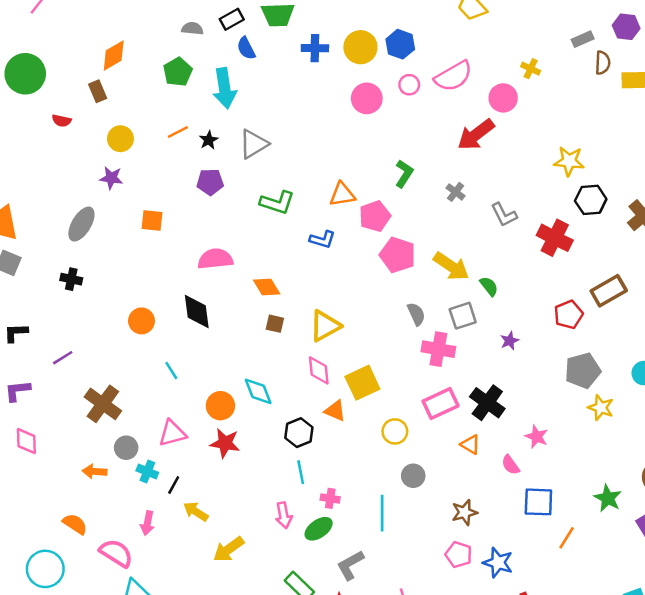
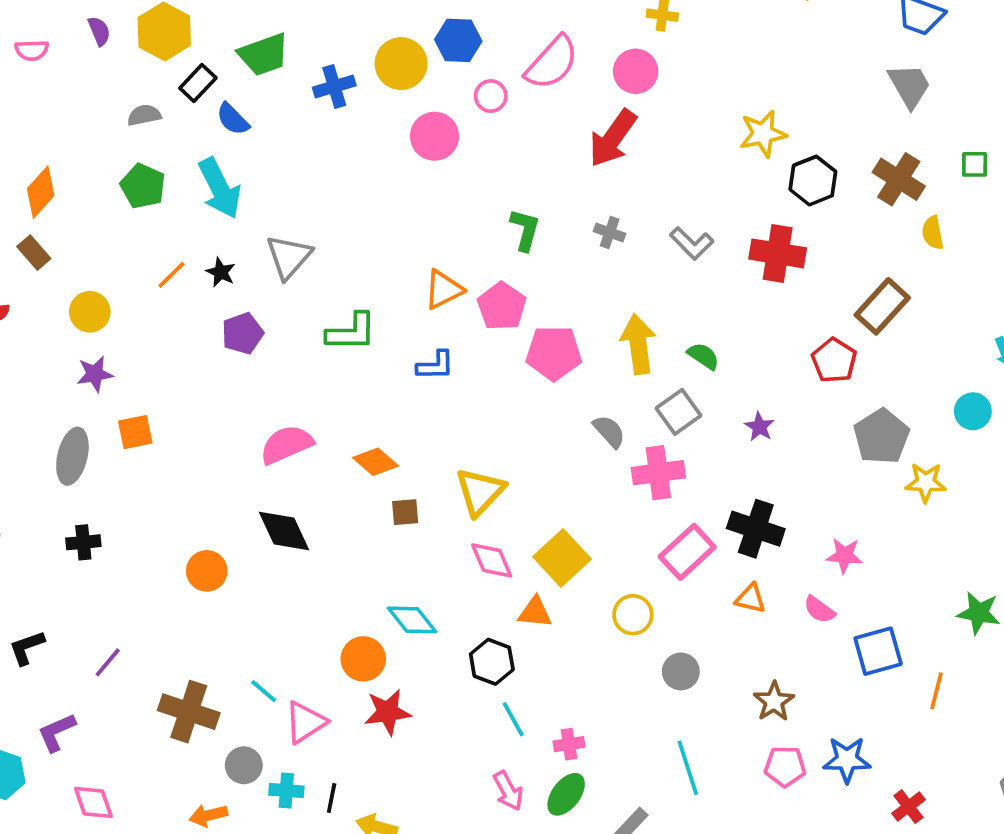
orange square: (152, 220) -> (135, 432), moved
yellow arrow: (451, 266) -> (638, 344), turned -114
cyan line: (171, 371) -> (264, 691), moved
cyan line: (382, 513) -> (688, 768), moved

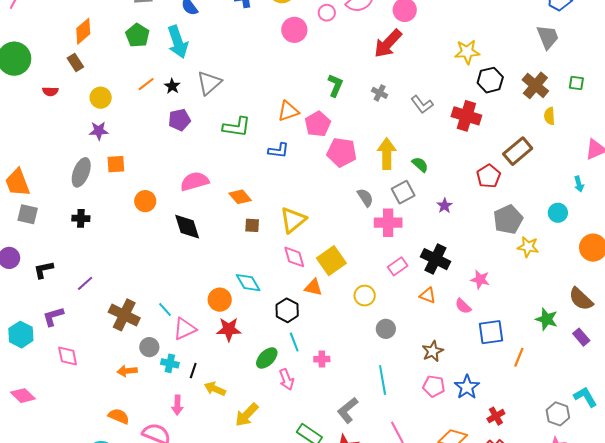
pink rectangle: (687, 552) -> (398, 266), size x0.7
orange circle: (207, 571) -> (145, 201), moved
blue star: (847, 760) -> (467, 387), turned 30
green ellipse: (566, 794) -> (267, 358), moved

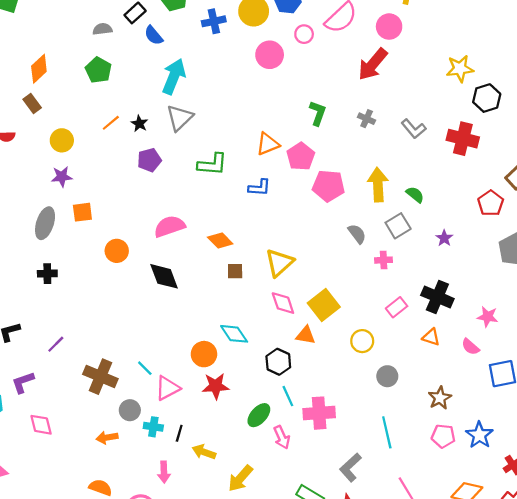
cyan arrow: (178, 42) -> (174, 77), moved, turned -136
pink cross: (388, 223) -> (384, 260), size x0.6
pink cross: (322, 359) -> (319, 413), size x1.8

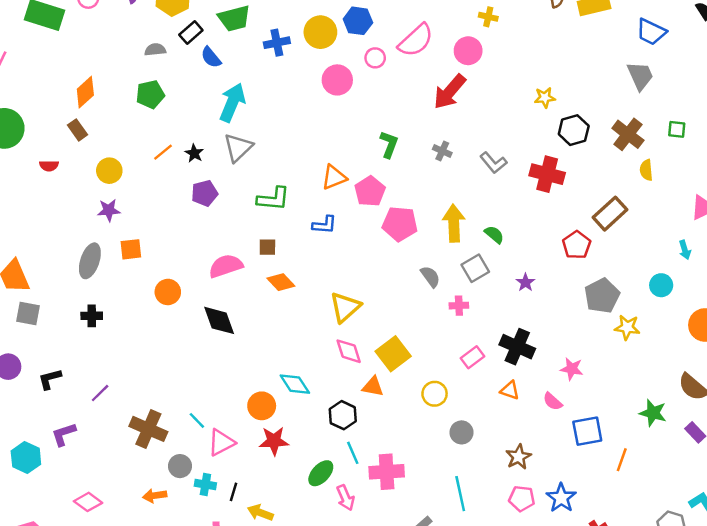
yellow star: (460, 69) -> (545, 98), size x0.7
green pentagon: (98, 70) -> (150, 94), turned 30
brown square: (235, 271) -> (267, 247), moved
pink diamond: (41, 425) -> (88, 502), moved, turned -40

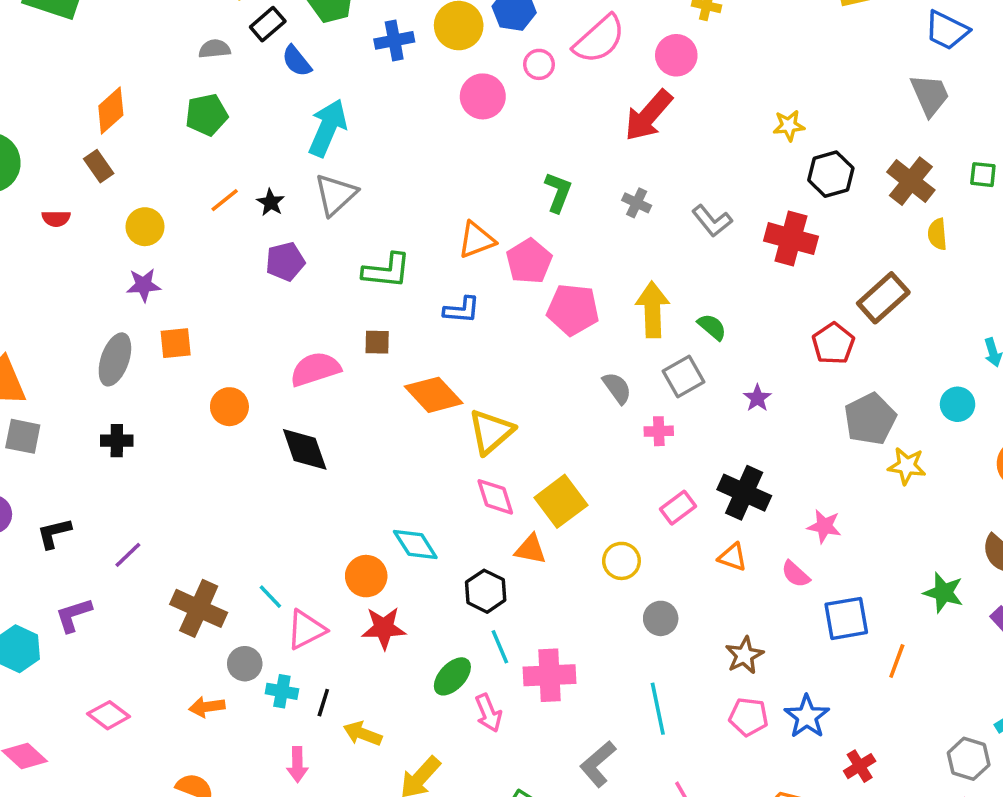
orange diamond: (281, 282) -> (434, 395), moved, size x1.4

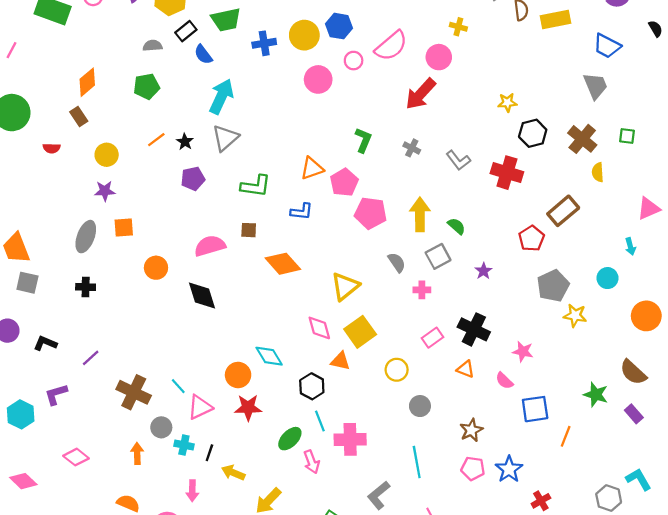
yellow triangle: (491, 432) -> (345, 286), moved
black L-shape: (54, 533) -> (45, 343), turned 35
orange arrow: (207, 707) -> (137, 454), turned 95

